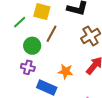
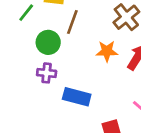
orange star: (66, 71) -> (107, 51), moved

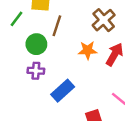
blue rectangle: (77, 97) -> (63, 91), turned -55

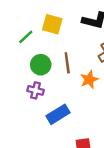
brown line: (57, 26) -> (67, 63), moved, turned -36
orange star: (88, 50) -> (89, 80), turned -30

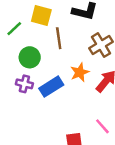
brown line: (67, 63) -> (59, 38), moved
blue rectangle: (58, 114) -> (51, 87), moved

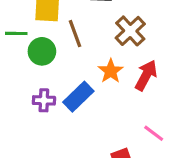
green line: (14, 29) -> (16, 33), turned 56
green circle: (30, 57) -> (42, 51), moved

